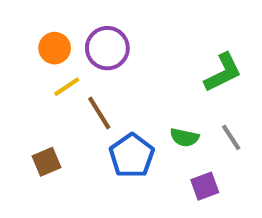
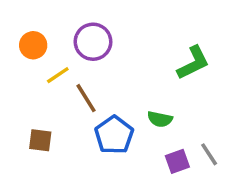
orange circle: (55, 48) -> (33, 45), moved
gray line: (231, 137) -> (209, 154), moved
brown square: (46, 162) -> (40, 140), turned 30

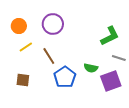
yellow line: (58, 75) -> (26, 47), moved
gray line: (209, 154) -> (119, 58), moved, turned -40
purple square: (177, 161) -> (111, 81), moved, size x1.5

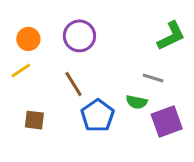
green L-shape: (110, 36) -> (171, 36), moved
yellow line: (26, 47) -> (21, 70), moved
gray line: (119, 58) -> (153, 78), moved

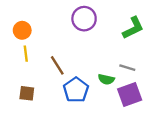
purple circle: (79, 36) -> (84, 19), moved
yellow line: (21, 70) -> (26, 54), moved, turned -63
gray line: (153, 78) -> (127, 68), moved

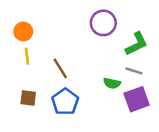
purple circle: (84, 19) -> (103, 23), moved
green L-shape: (133, 28) -> (137, 44), moved
blue pentagon: (76, 90) -> (65, 102), moved

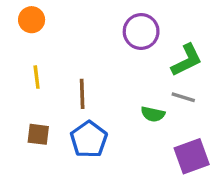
orange circle: (23, 32) -> (32, 20), moved
brown line: (60, 68) -> (82, 94), turned 30
purple square: (137, 99) -> (192, 156), moved

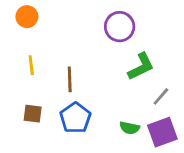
green L-shape: (187, 60) -> (141, 67), moved
gray line: (183, 97) -> (161, 96), moved, turned -66
green semicircle: (153, 114) -> (130, 128), moved

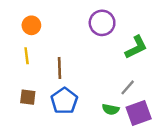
orange circle: (27, 17) -> (31, 25), moved
green L-shape: (141, 67) -> (136, 47), moved
gray line: (161, 96) -> (128, 87), moved

